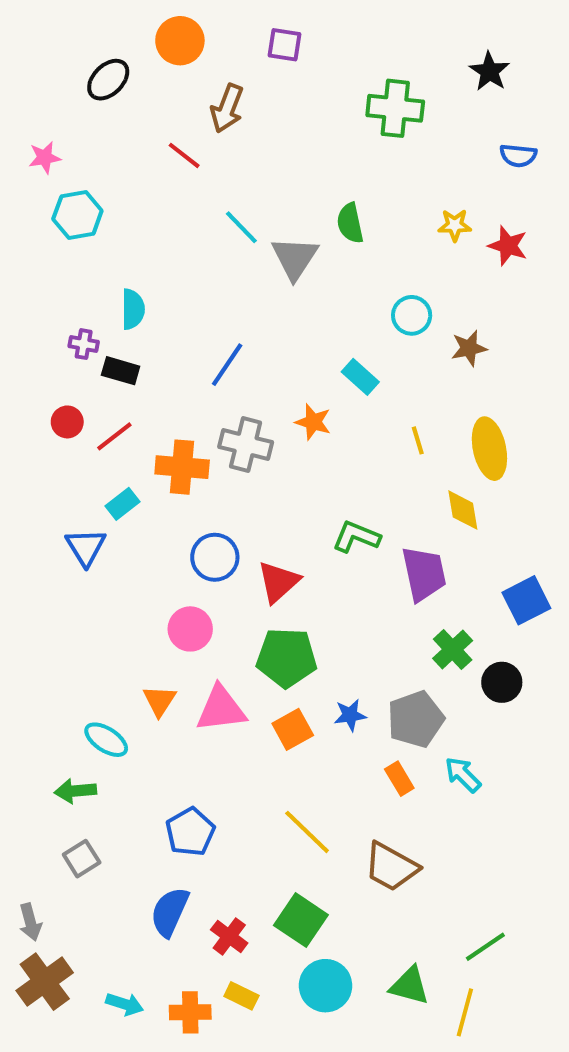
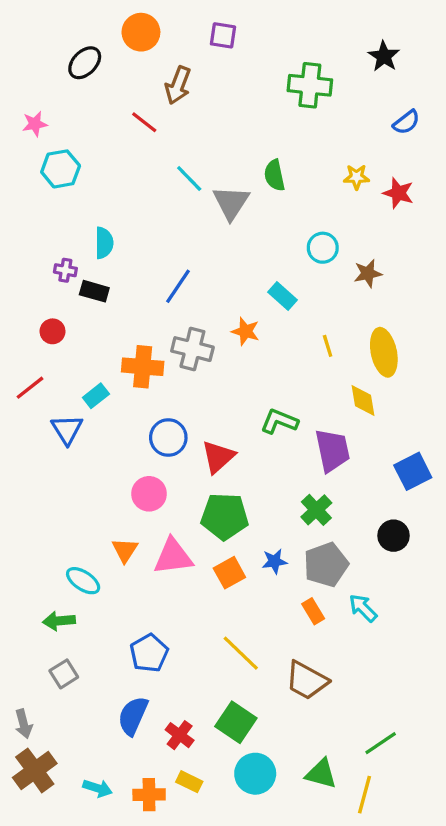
blue semicircle: (518, 155) -> (406, 122), turned -44
red line: (114, 436) -> (30, 388), moved
green cross: (453, 649) -> (316, 510), moved

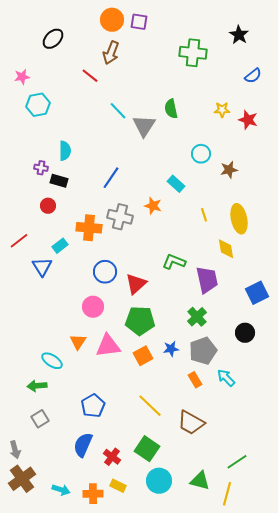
orange circle: (141, 32) -> (112, 20), moved
red circle: (52, 331) -> (48, 206), moved

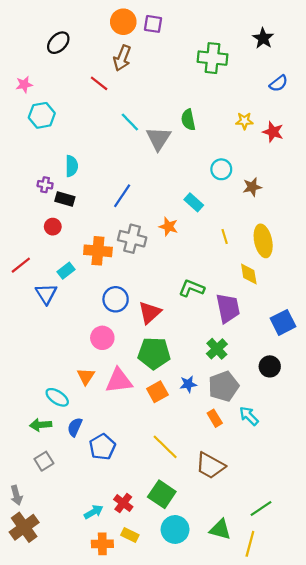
blue semicircle: (83, 445) -> (75, 427), moved, size x0.7
cyan arrow: (61, 490) -> (94, 512), moved, turned -48

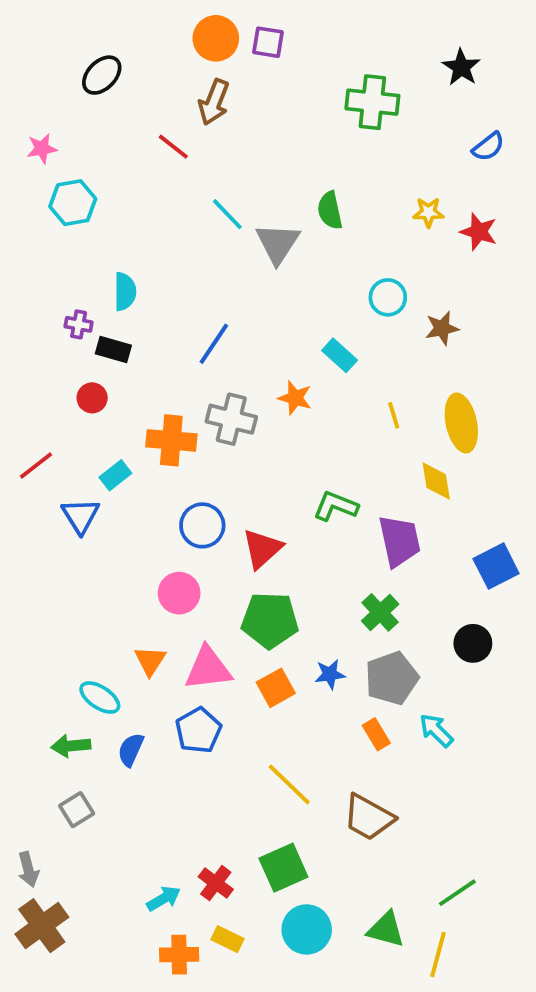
blue pentagon: (102, 447) -> (198, 730), moved
green square: (162, 494) -> (283, 868), turned 32

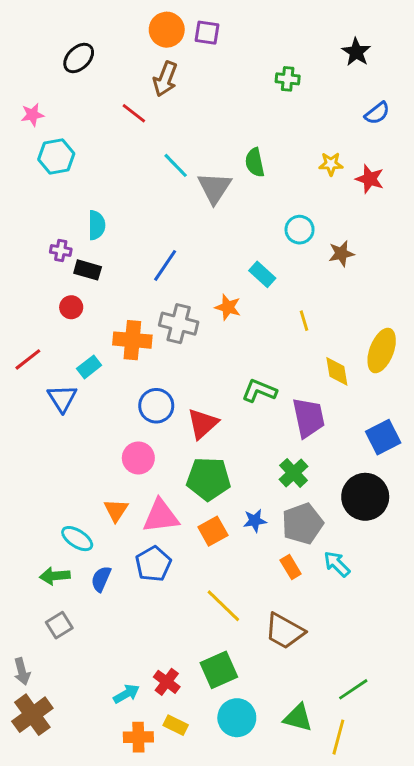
green cross: (372, 102) -> (288, 79), size x0.6
yellow ellipse: (461, 423) -> (382, 351), moved, turned 33
black circle: (473, 643) -> (365, 497), size x1.6

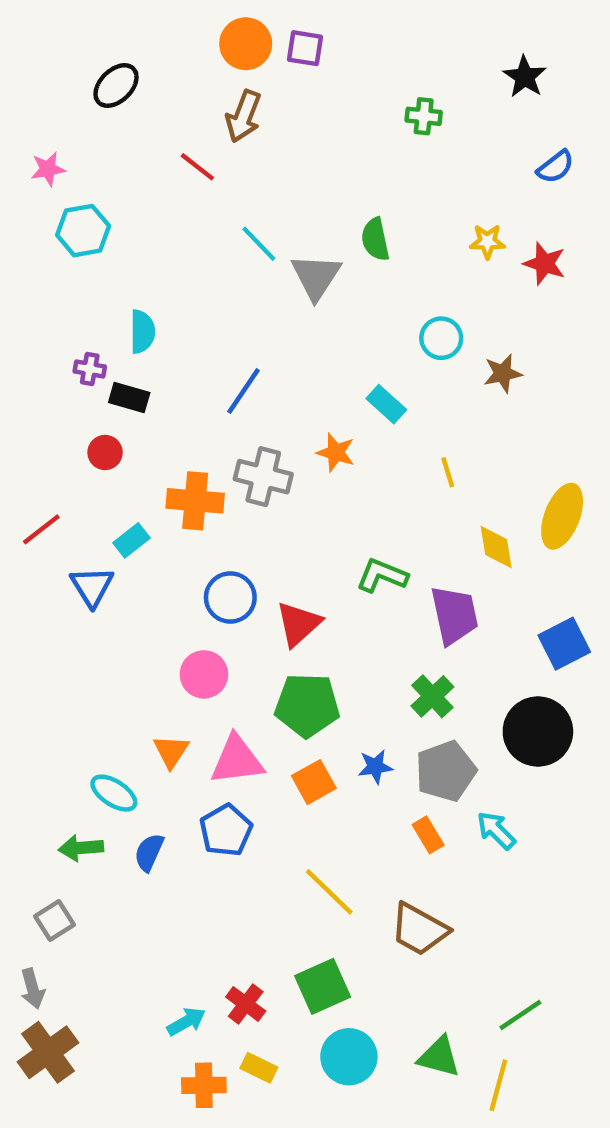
gray square: (59, 625) -> (55, 920), moved

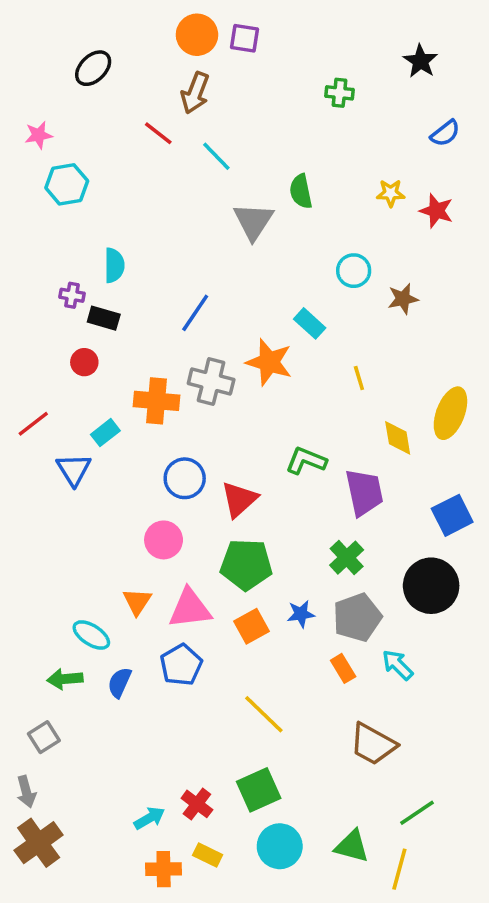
cyan line: (259, 244) -> (216, 156), moved
orange star: (336, 452) -> (269, 362), size x1.5
brown trapezoid: (419, 929) -> (373, 744), moved

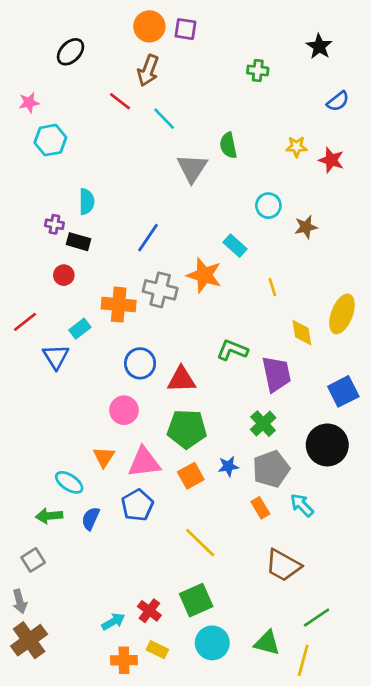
red triangle: (239, 499) -> (181, 379), turned 40

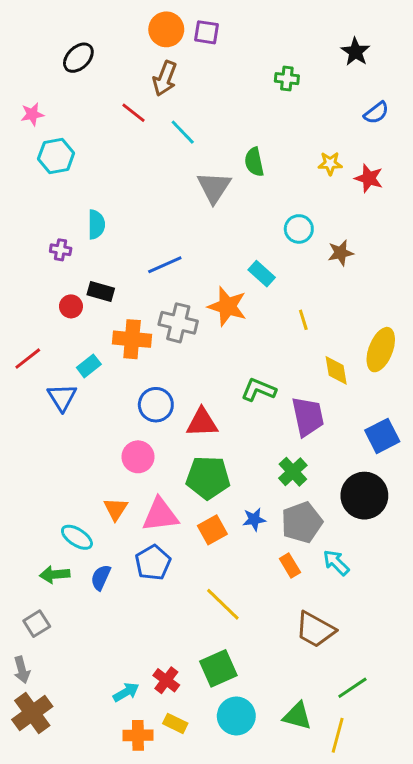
blue line: (148, 238) -> (165, 265), turned 32
black rectangle: (79, 242) -> (101, 292), moved

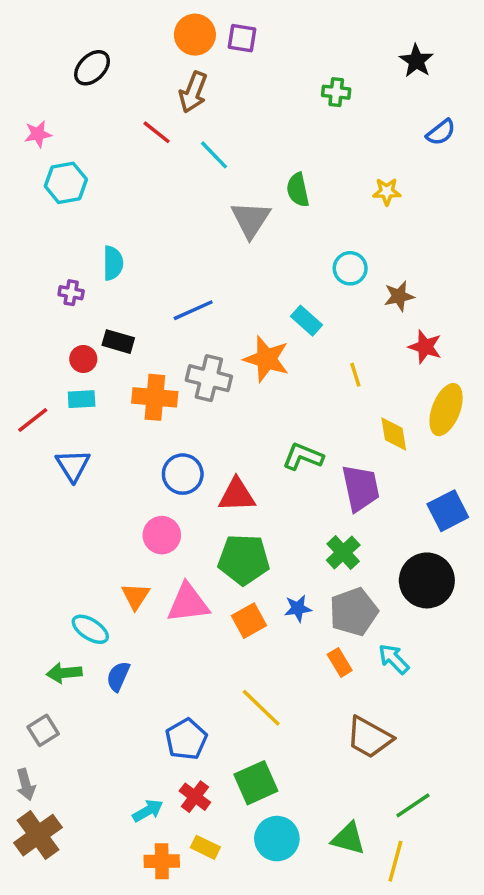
red star: (369, 178) -> (425, 347), moved
cyan rectangle: (89, 366) -> (82, 399), moved, turned 35
blue pentagon: (153, 563) -> (186, 739), moved

